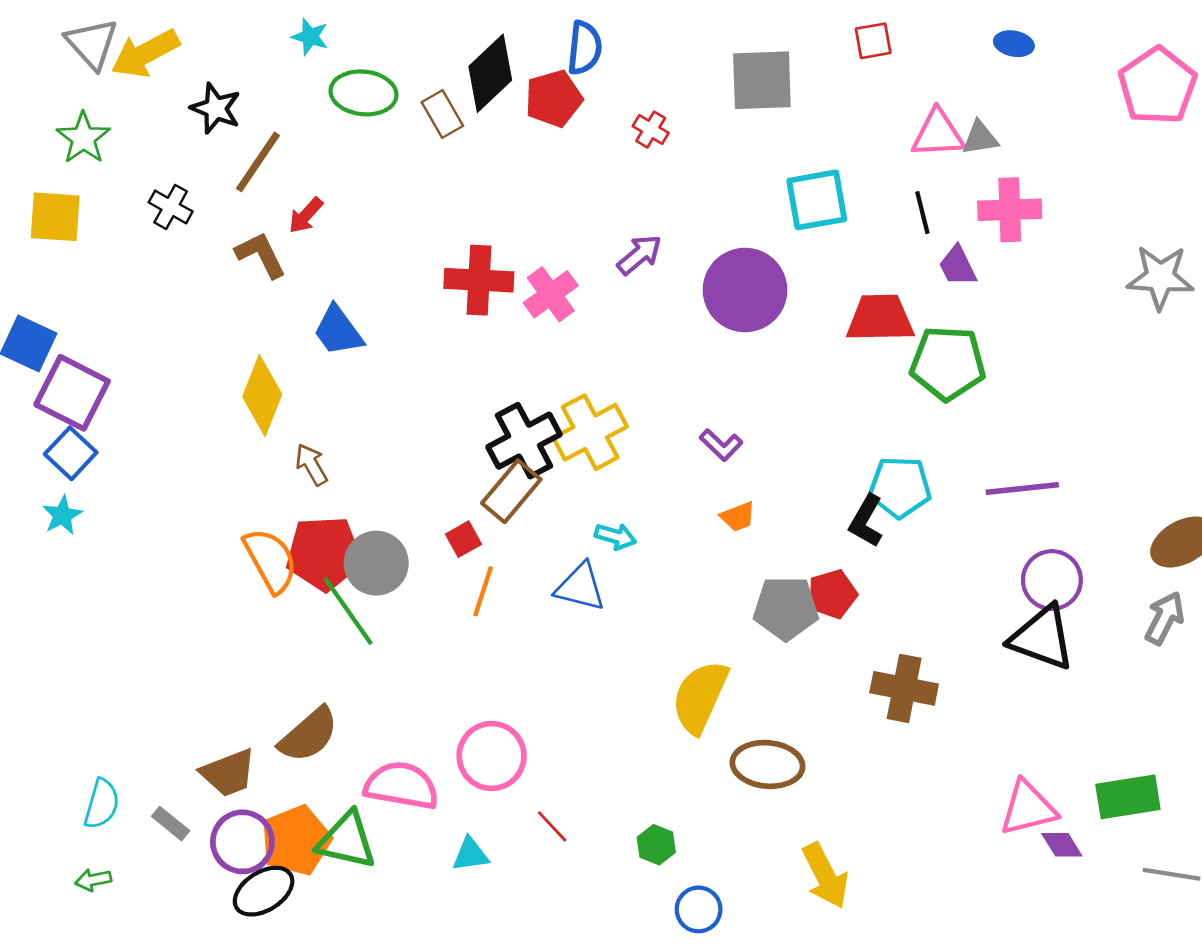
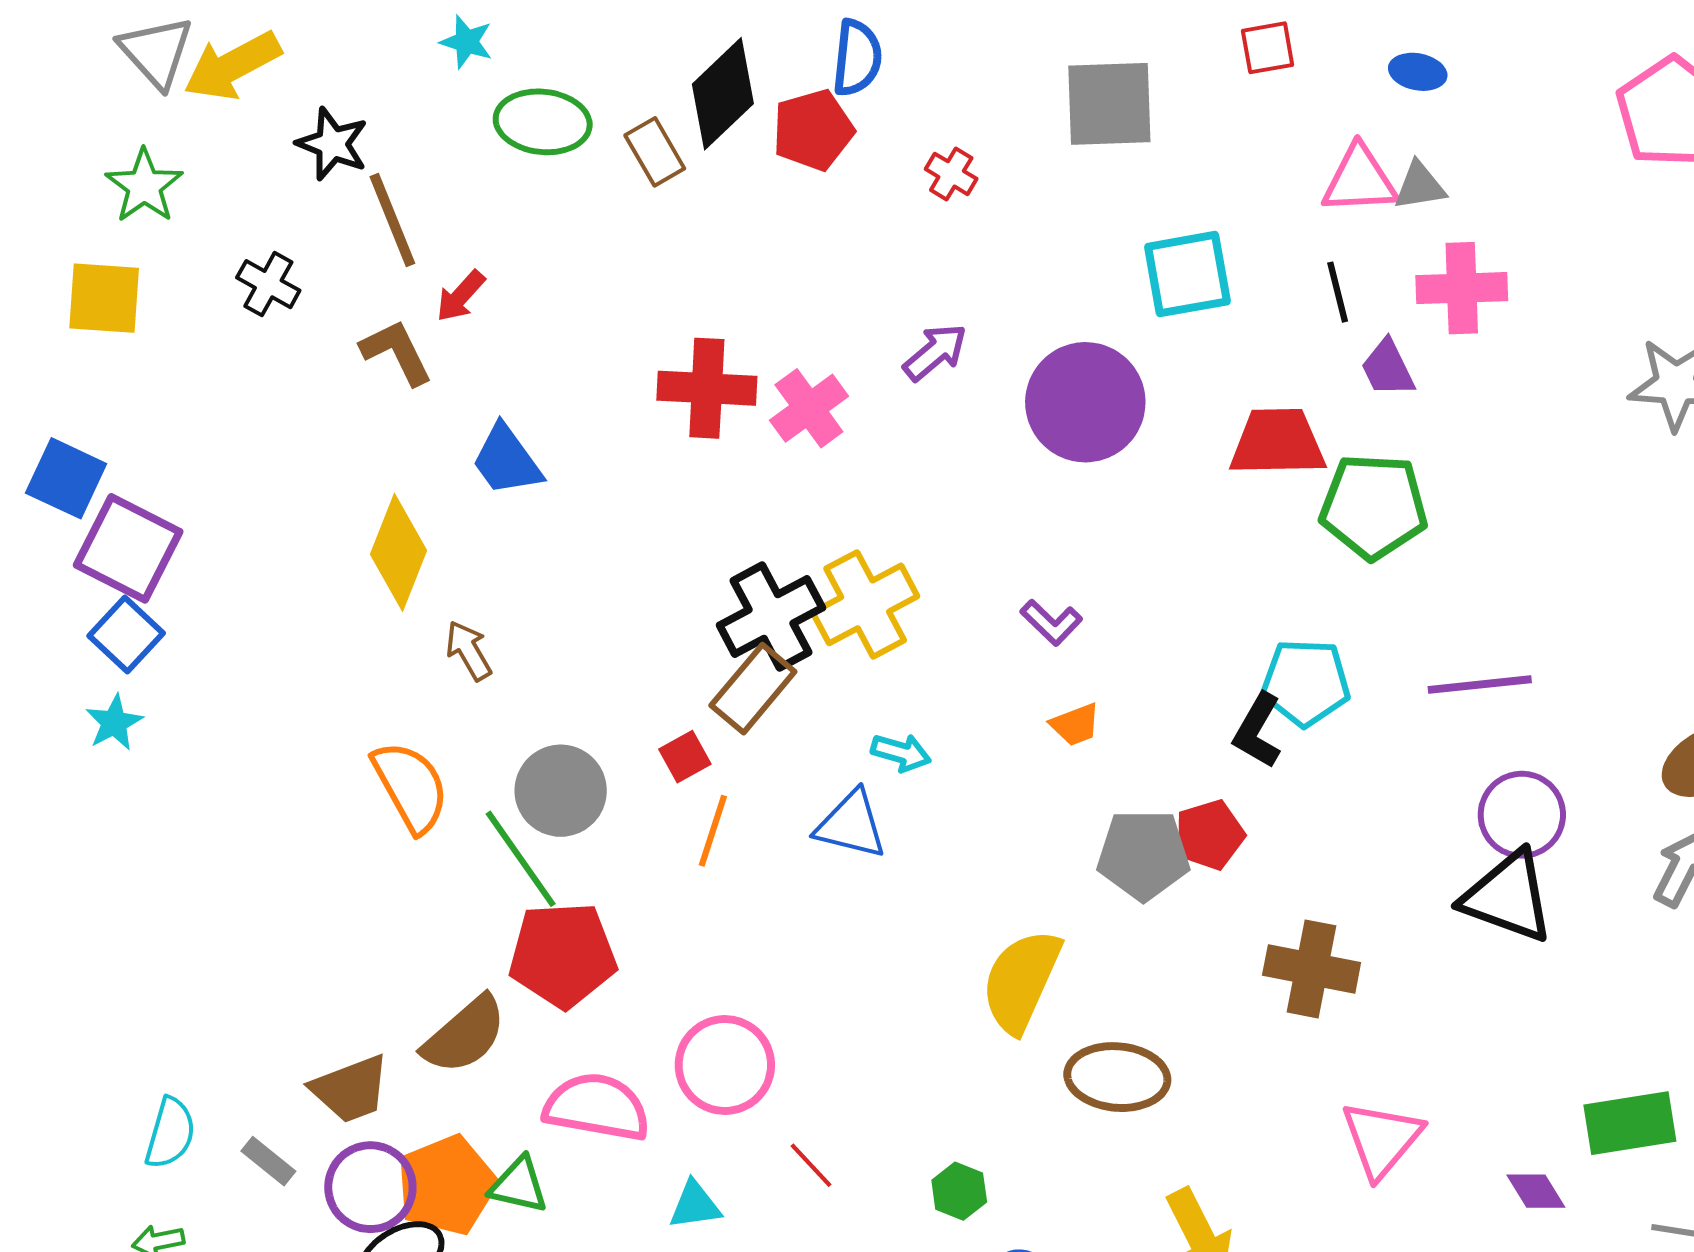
blue ellipse: (1014, 44) -> (1418, 72), moved
brown line: (258, 162) -> (392, 220), turned -56
red pentagon: (324, 553) -> (563, 955), moved
pink triangle: (1028, 808) -> (1382, 1139), moved, turned -36
green triangle: (347, 840) -> (519, 1185), size x0.7

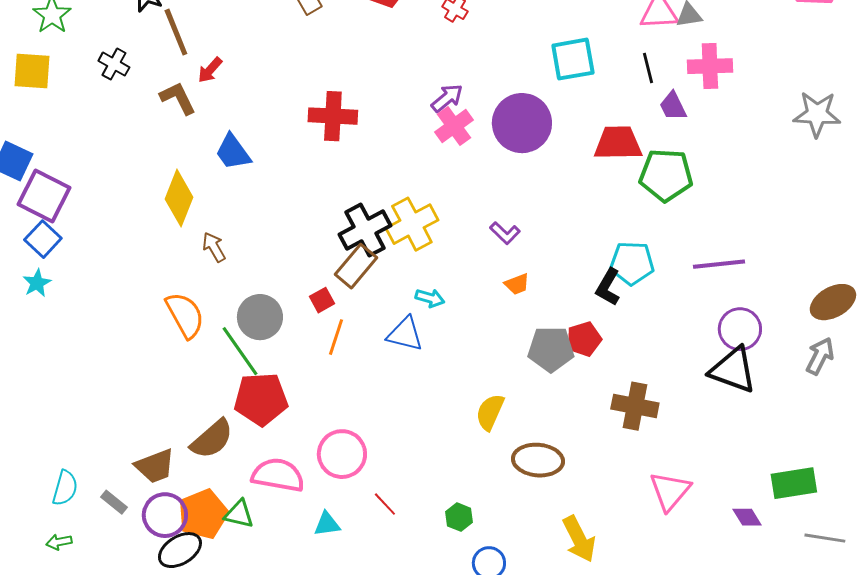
pink cross: (809, 408) -> (454, 126), moved
yellow semicircle: (1021, 981) -> (490, 412), size x0.7

